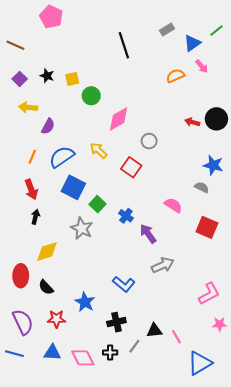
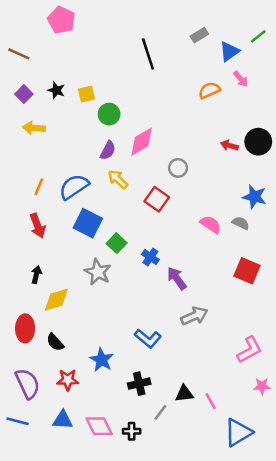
purple semicircle: (48, 126) -> (108, 150), moved
pink semicircle: (173, 205) -> (211, 224), moved
black arrow: (35, 217) -> (36, 275), moved
black cross: (110, 353) -> (132, 431), moved

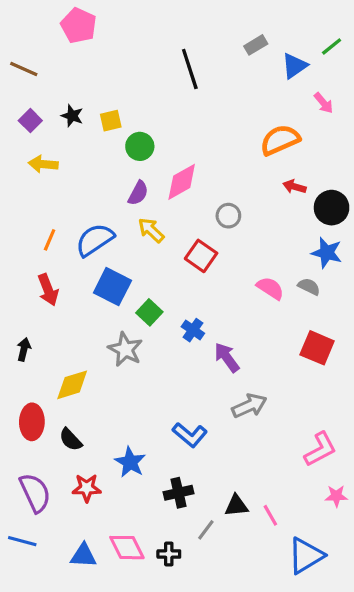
pink arrow: (241, 79) -> (323, 103), moved
orange semicircle: (209, 90) -> (280, 140), moved, size x1.4
black circle: (258, 142) -> (332, 208), moved
black arrow: (36, 275) -> (24, 349), moved
blue triangle: (63, 420) -> (83, 556), moved

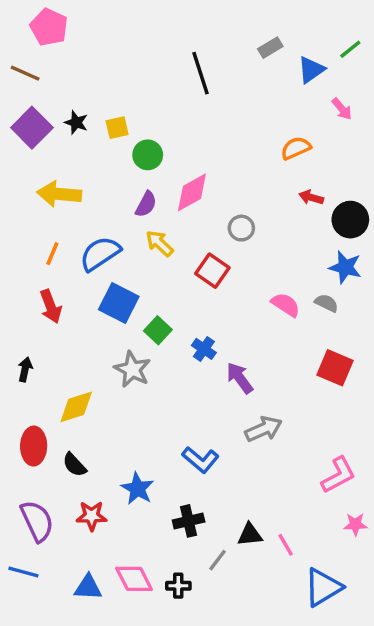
pink pentagon: (79, 26) -> (49, 27), moved
purple square: (30, 121) -> (32, 128), size x1.6
orange semicircle: (280, 140) -> (296, 148), size x0.7
yellow arrow: (43, 164) -> (59, 194), moved, size x1.4

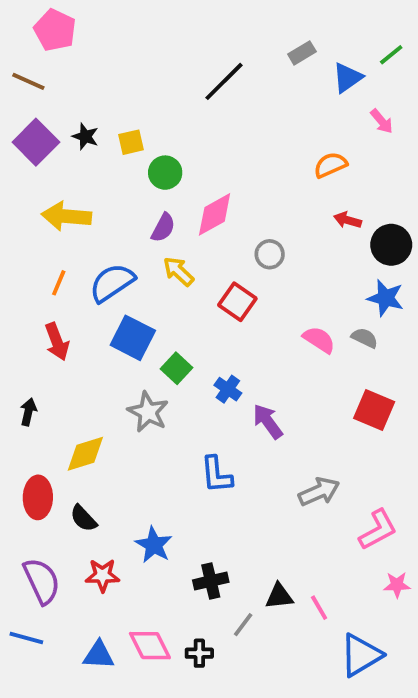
black line: (200, 73) -> (224, 81), turned 63
gray arrow: (263, 429) -> (319, 492), moved
blue L-shape: (200, 460) -> (216, 475), moved, turned 45

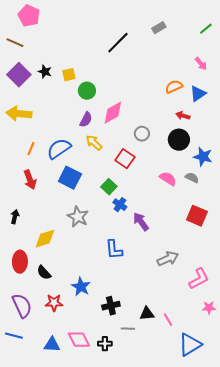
blue triangle: (348, 78) -> (198, 94), moved
yellow arrow: (66, 216) -> (19, 114), moved
black circle: (391, 245) -> (179, 140), moved
green square: (177, 368) -> (109, 187), moved
gray line: (243, 625) -> (128, 329), turned 56

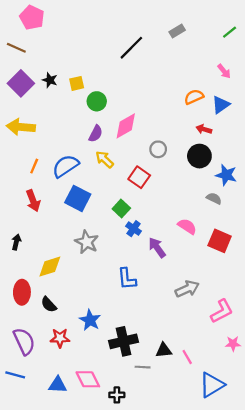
pink semicircle: (168, 179) -> (187, 226), moved
black cross: (111, 306) -> (124, 341), size x1.4
black cross: (105, 344) -> (117, 395), moved

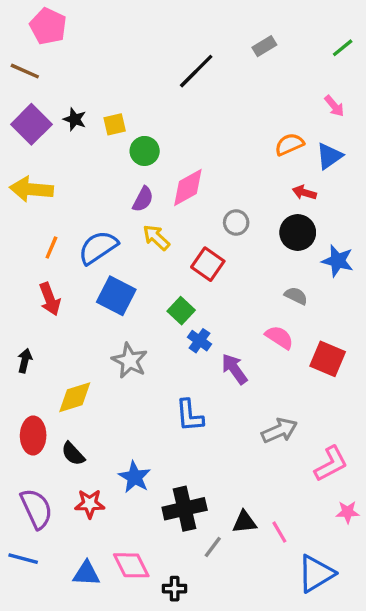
gray semicircle: (214, 198) -> (296, 296), moved
gray line: (143, 367) -> (213, 547), turned -56

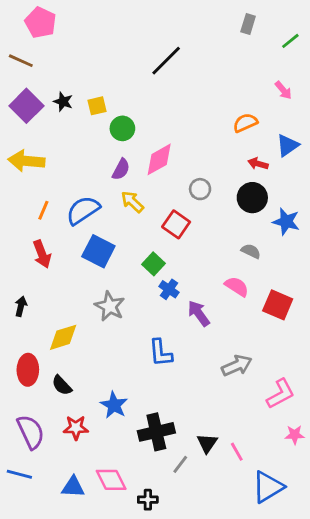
gray rectangle: (264, 46) -> (248, 24), moved, turned -42
blue triangle: (329, 156) -> (288, 145), moved
black triangle: (244, 522) -> (207, 443), turned -50

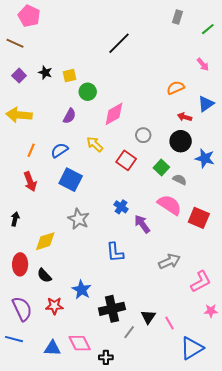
purple square: (26, 106) -> (19, 76), size x0.6
purple semicircle: (121, 169) -> (70, 116), moved
blue semicircle: (83, 210) -> (59, 150), size x0.7
green square: (153, 264) -> (161, 167), moved
pink semicircle: (237, 287) -> (169, 205), size x1.4

